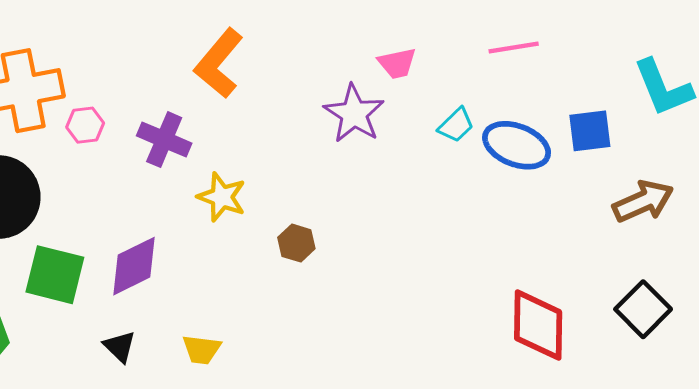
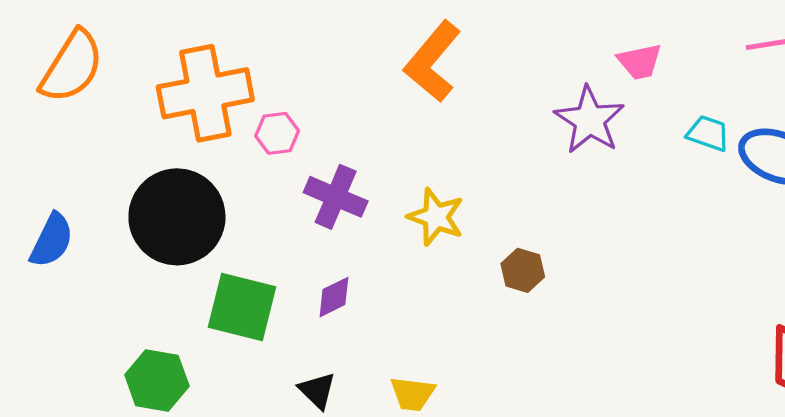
cyan trapezoid: (456, 125) -> (708, 133), turned -117
purple cross: (164, 140) -> (336, 197), moved
purple diamond: (134, 266) -> (334, 297), size x0.6

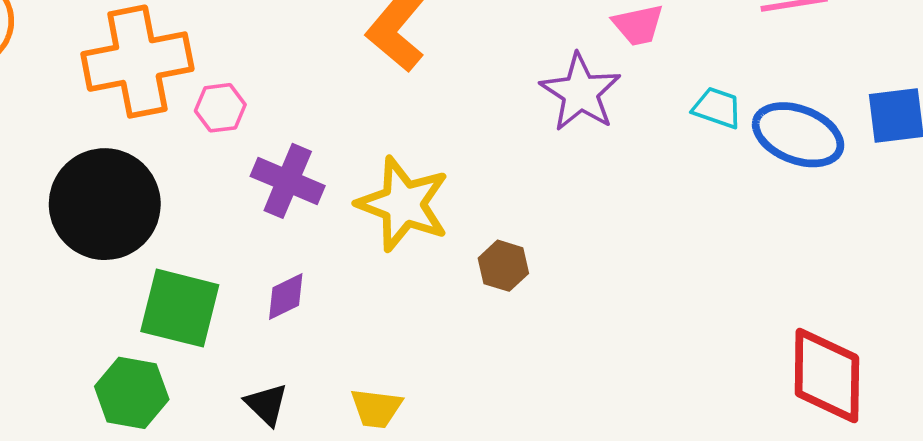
yellow star: (436, 217) -> (403, 204), size x1.4
green hexagon: (157, 381) -> (132, 393), moved

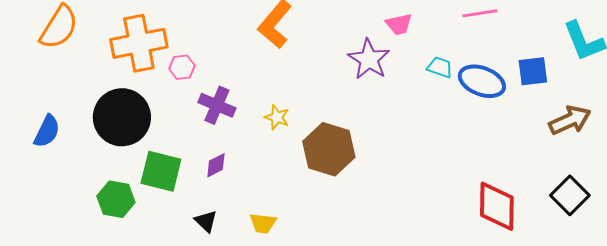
yellow star: (403, 204) -> (277, 117), size x0.5
brown hexagon: (503, 266) -> (329, 149), size x2.0
green hexagon: (132, 393) -> (116, 199), moved

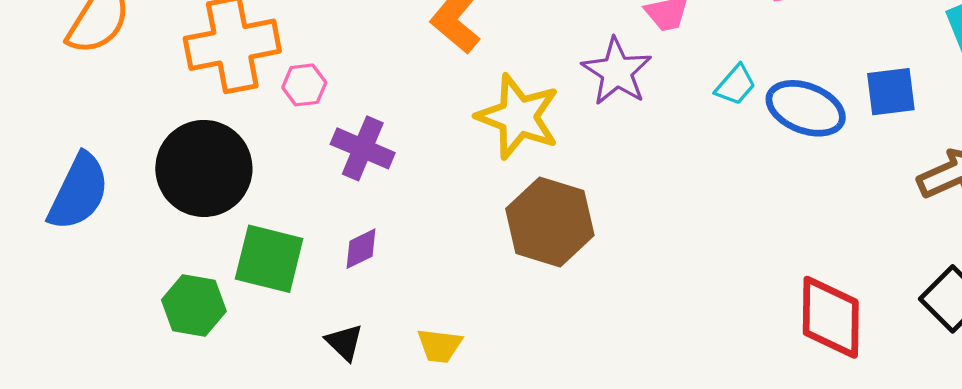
cyan trapezoid: (440, 67) -> (735, 85), turned 112
yellow star: (277, 117) -> (518, 117), moved, size x2.0
blue semicircle: (47, 131) -> (79, 192), size x1.4

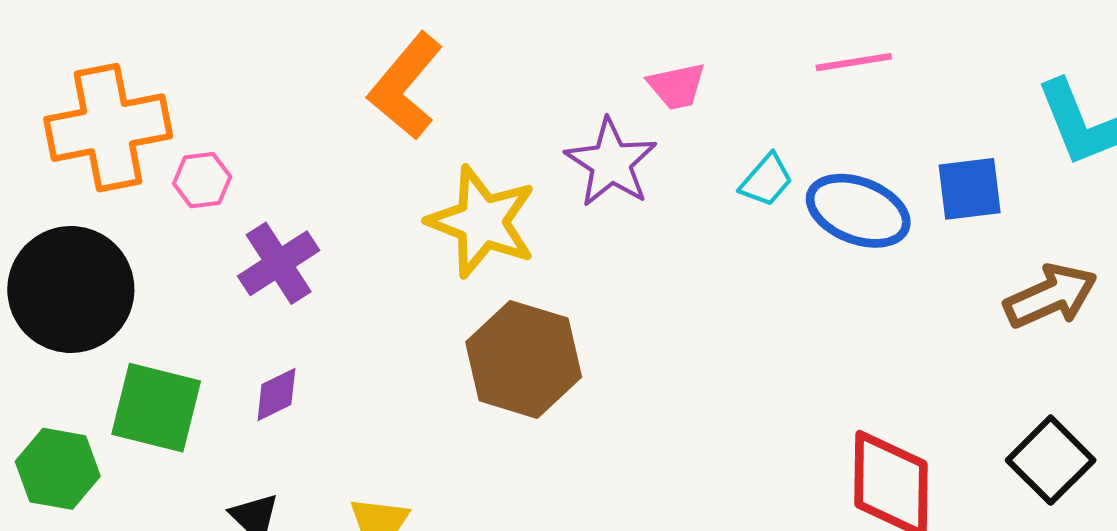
purple cross: (363, 148) -> (279, 263), turned 34

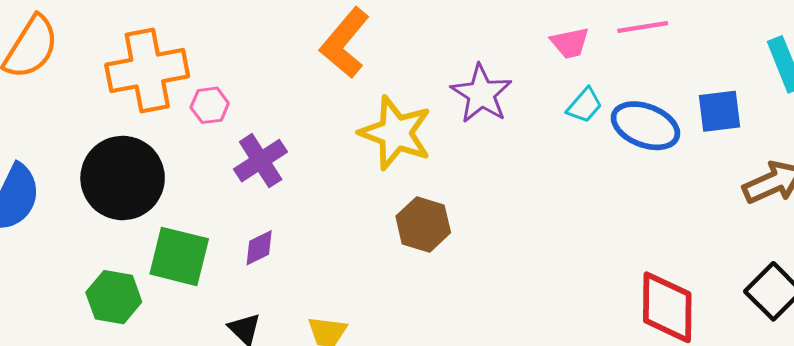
pink trapezoid: (677, 86) -> (570, 43), moved
brown hexagon: (524, 359) -> (423, 224), size x0.7

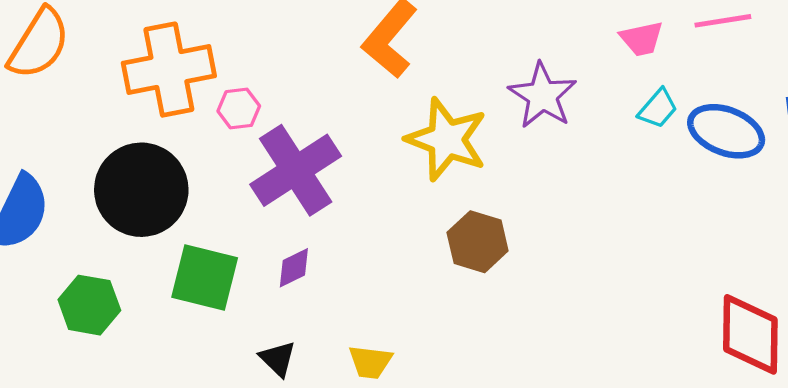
purple cross: (261, 161) -> (296, 170), size x1.5
green hexagon: (114, 297) -> (89, 305), moved

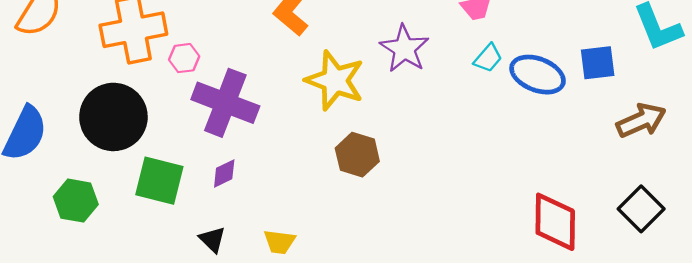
purple cross: (296, 170) -> (225, 103), turned -36

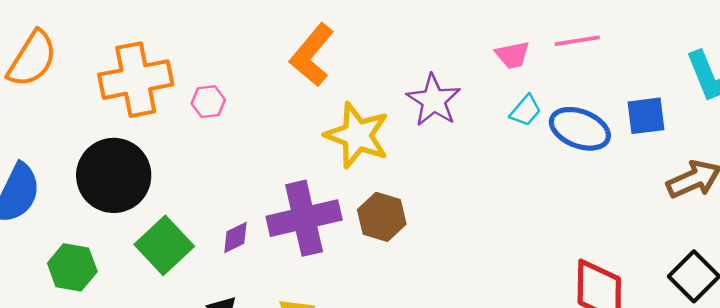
pink hexagon: (184, 58) -> (208, 102), moved
purple cross: (225, 103) -> (304, 218), moved, turned -34
green square: (159, 181) -> (164, 245), turned 33

